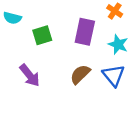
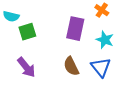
green square: (42, 35) -> (27, 32), moved
brown semicircle: (80, 74) -> (71, 66), turned -72

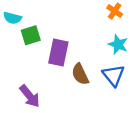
purple rectangle: (75, 29) -> (58, 52), moved
purple arrow: (26, 67) -> (30, 96), moved

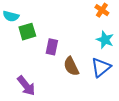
purple rectangle: (58, 52) -> (52, 47), size x0.7
blue triangle: (113, 75) -> (101, 67), turned 30

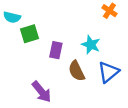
cyan star: (105, 40) -> (91, 45), moved
purple arrow: (26, 86) -> (42, 92), moved

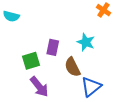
green square: (29, 34) -> (31, 61), moved
blue triangle: (108, 72) -> (91, 87), moved

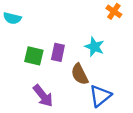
green square: (31, 61) -> (34, 56), moved, turned 30

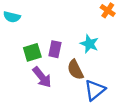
green square: (34, 56) -> (32, 52), turned -30
purple arrow: (43, 96) -> (42, 77), moved

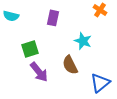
purple rectangle: (55, 49) -> (53, 18), moved
blue triangle: (95, 90) -> (100, 83), moved

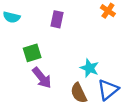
cyan star: (83, 41) -> (90, 68), moved
brown semicircle: (70, 65) -> (79, 93), moved

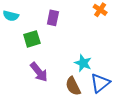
green square: (32, 53) -> (32, 39), moved

